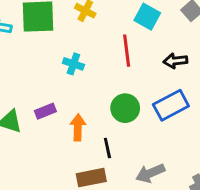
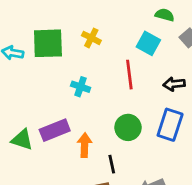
blue rectangle: (171, 105) -> (170, 125), turned -44
purple rectangle: (45, 111) -> (55, 130), size x1.5

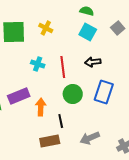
green semicircle: (165, 15) -> (87, 11), moved
red line: (129, 75) -> (63, 67), moved
black arrow: (174, 84) -> (93, 62), moved

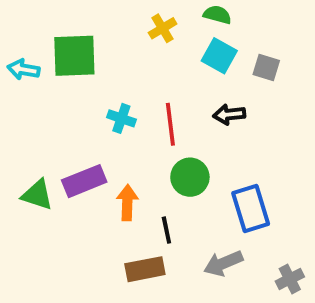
yellow cross: (46, 28) -> (163, 28), moved, turned 32
gray square: (118, 28) -> (266, 67), moved, turned -32
blue rectangle: (104, 92) -> (251, 208), moved, turned -35

